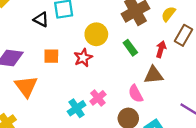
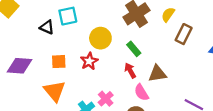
red arrow: (161, 49) -> (130, 70), moved, turned -42
orange triangle: (26, 86) -> (55, 91), moved

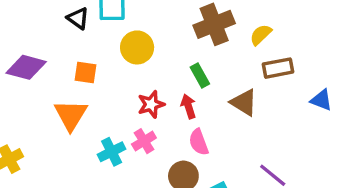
brown rectangle: (184, 34) -> (278, 68), turned 42
yellow circle: (100, 38) -> (137, 47), moved
red star: (89, 61) -> (151, 104), moved
brown triangle: (157, 74) -> (244, 102), moved, turned 30

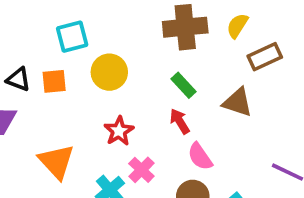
black triangle: (78, 18) -> (18, 79), moved
brown cross: (214, 24) -> (185, 27), turned 30
orange square: (85, 73) -> (54, 81), moved
red star: (151, 104) -> (119, 131), moved

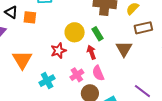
yellow circle: (109, 72) -> (75, 32), moved
brown triangle: (238, 102) -> (124, 49), turned 30
pink cross: (141, 170) -> (77, 75), moved

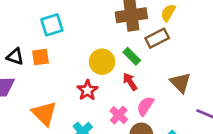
brown rectangle: (143, 28) -> (157, 38), moved
brown triangle: (124, 49) -> (181, 83), moved
pink semicircle: (98, 73) -> (145, 106), turned 70

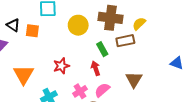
yellow circle: (102, 62) -> (78, 25), moved

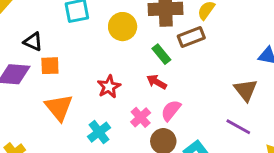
orange square: (32, 31) -> (50, 66), moved
red arrow: (96, 68) -> (157, 82), turned -32
brown triangle: (134, 79) -> (246, 90), moved

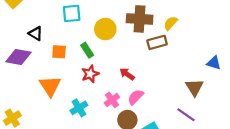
green rectangle: (161, 54) -> (87, 50), moved
orange square: (50, 66) -> (59, 52), moved

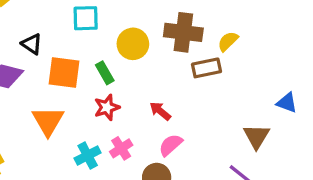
orange square: (59, 52) -> (64, 73), size x1.5
pink cross: (112, 100) -> (121, 148), moved

